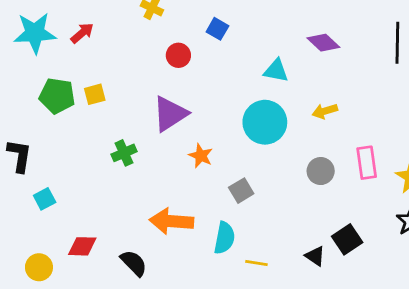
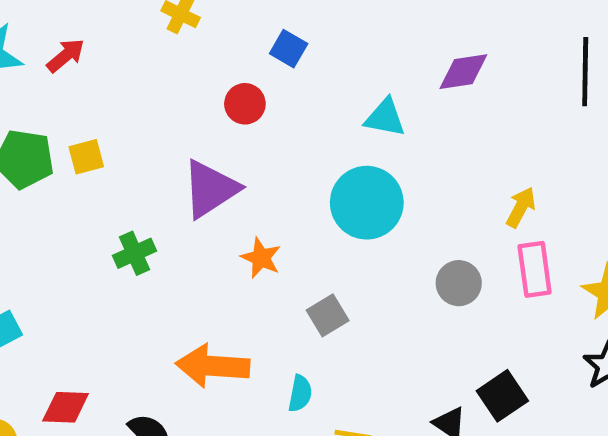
purple diamond: (323, 43) -> (463, 72), turned -52
red circle: (178, 55) -> (245, 104), moved
yellow arrow: (325, 111) -> (521, 207), moved, turned 135
cyan semicircle: (224, 238) -> (300, 393), size x0.7

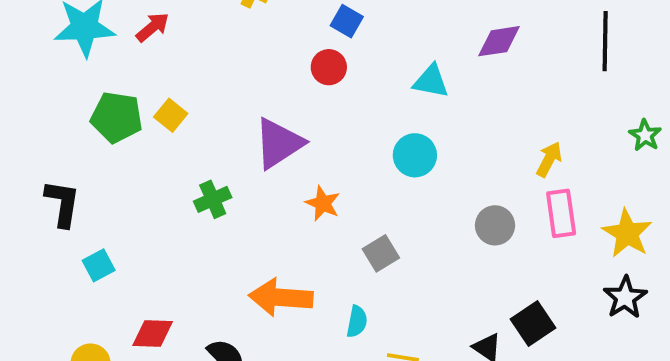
red circle: (245, 104) -> (329, 67), moved
yellow square: (86, 157) -> (171, 115), turned -36
cyan circle: (367, 203) -> (415, 155), size x0.7

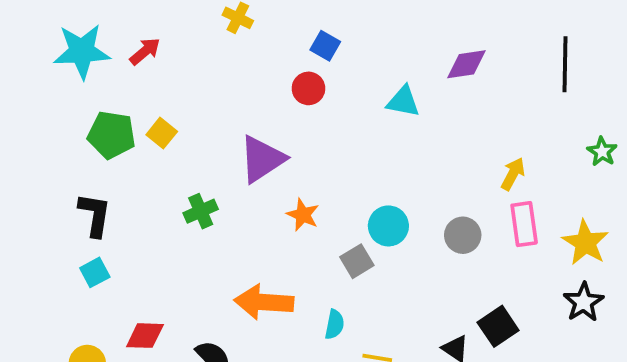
cyan circle: (415, 155) -> (388, 226), moved
black L-shape: (63, 203) -> (95, 215), moved

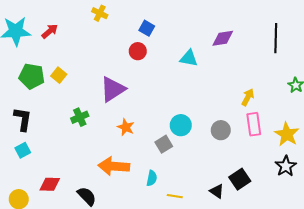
orange star: (303, 215) -> (126, 127), moved

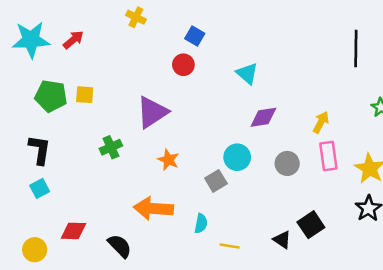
purple diamond: (223, 38) -> (263, 117), moved
cyan triangle: (189, 58) -> (247, 73), turned 30
yellow square: (59, 75) -> (85, 95), turned -35

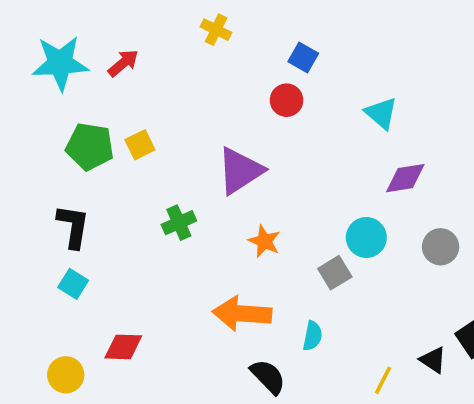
yellow square: (85, 95) -> (140, 145), turned -30
cyan square: (40, 188) -> (73, 284), turned -30
black semicircle: (120, 246) -> (268, 377), moved
yellow line: (230, 246) -> (383, 380), moved, turned -72

